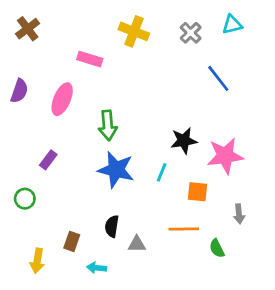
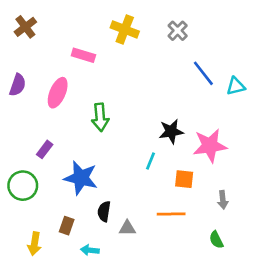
cyan triangle: (232, 25) -> (236, 86), moved
blue star: (116, 170) -> (81, 178), moved
green circle: (25, 199) -> (23, 186), size x1.5
green semicircle: (217, 248) -> (216, 240), moved

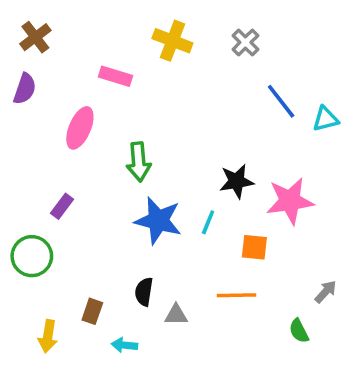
purple semicircle: (18, 85) -> (25, 89), moved
blue star: (81, 178) -> (158, 221), moved
gray arrow: (223, 200) -> (326, 292), moved, turned -132

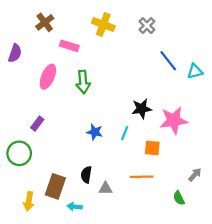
brown cross: (35, 37) -> (45, 22), moved
green arrow: (139, 162) -> (83, 82), moved
blue star: (158, 221) -> (95, 132), size x0.6
brown rectangle: (92, 311) -> (55, 186), size x1.6

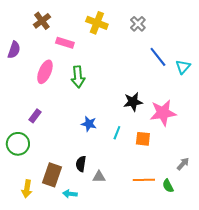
cyan triangle: (195, 71) -> (183, 67), turned -35
cyan line: (125, 133) -> (117, 133), moved
orange line: (142, 177) -> (144, 180), moved

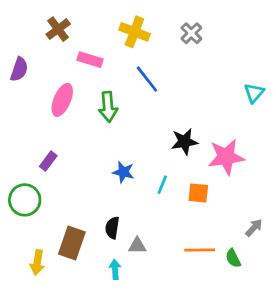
blue line: (158, 57) -> (147, 79), moved
cyan arrow: (70, 194) -> (115, 269), moved, turned 80

